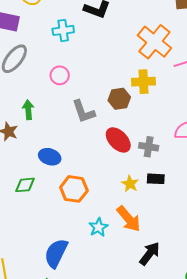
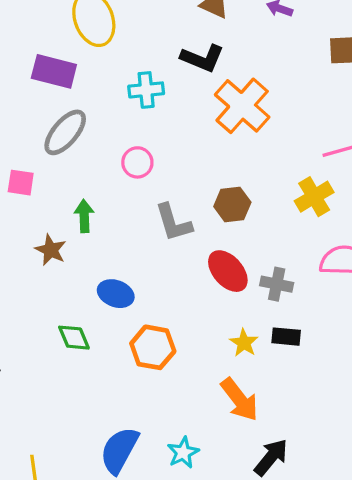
orange cross: (154, 42) -> (242, 106), moved
yellow cross: (144, 82) -> (314, 197), moved, turned -30
green diamond: (25, 185) -> (74, 338), turned 70
cyan star: (98, 227) -> (183, 453), moved

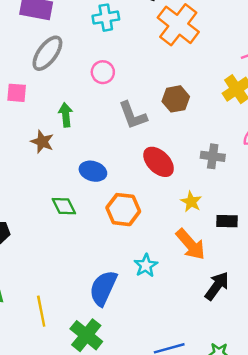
red ellipse: (228, 271) -> (159, 162), moved
black rectangle: (286, 337) -> (227, 221), moved
cyan star: (183, 453) -> (146, 265), moved

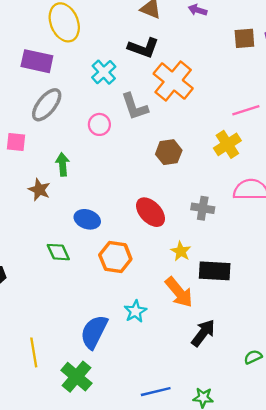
cyan cross: (106, 18) -> (104, 72), turned -35
gray L-shape: (133, 115) -> (135, 107), moved
black rectangle: (227, 221) -> (215, 271), size x1.5

